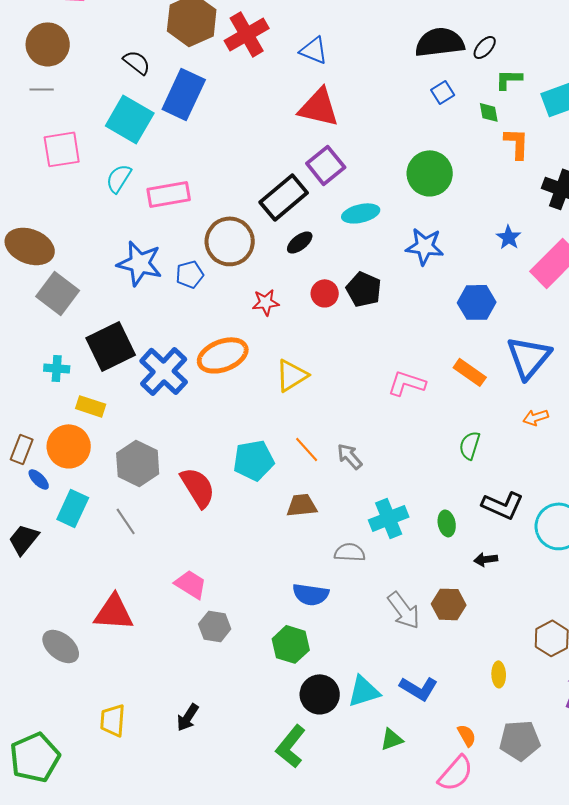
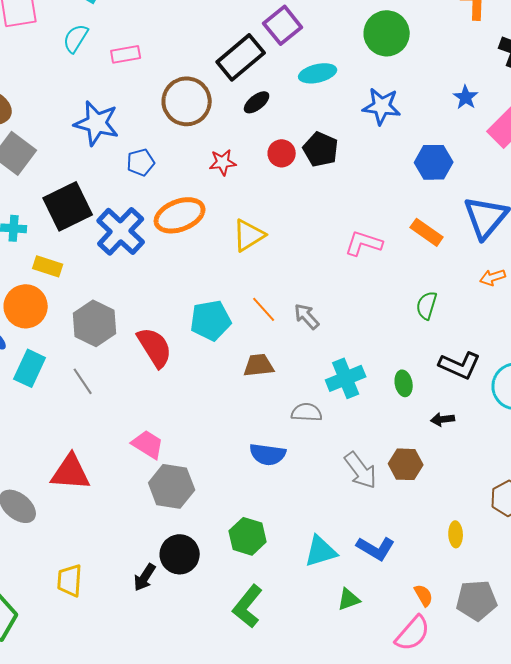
pink rectangle: (169, 194) -> (126, 54), size x0.7
blue pentagon: (190, 274) -> (141, 162), moved
gray hexagon: (215, 626) -> (172, 486), size x1.4
green hexagon: (291, 644) -> (248, 536), moved
black circle: (320, 694) -> (180, 554), moved

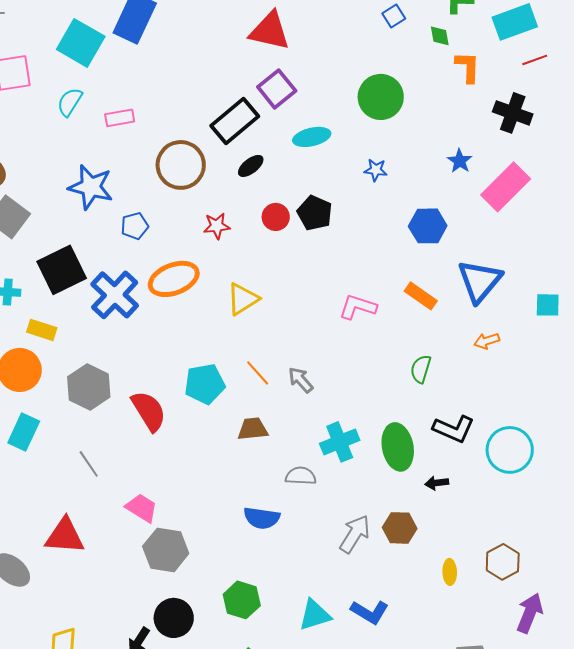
blue star: (382, 106) -> (376, 170), size x0.6
gray line: (83, 381) -> (89, 464), moved
green ellipse: (404, 383) -> (398, 447), size x1.8
gray arrow: (361, 470) -> (355, 534), turned -111
yellow ellipse: (456, 534) -> (450, 572), moved

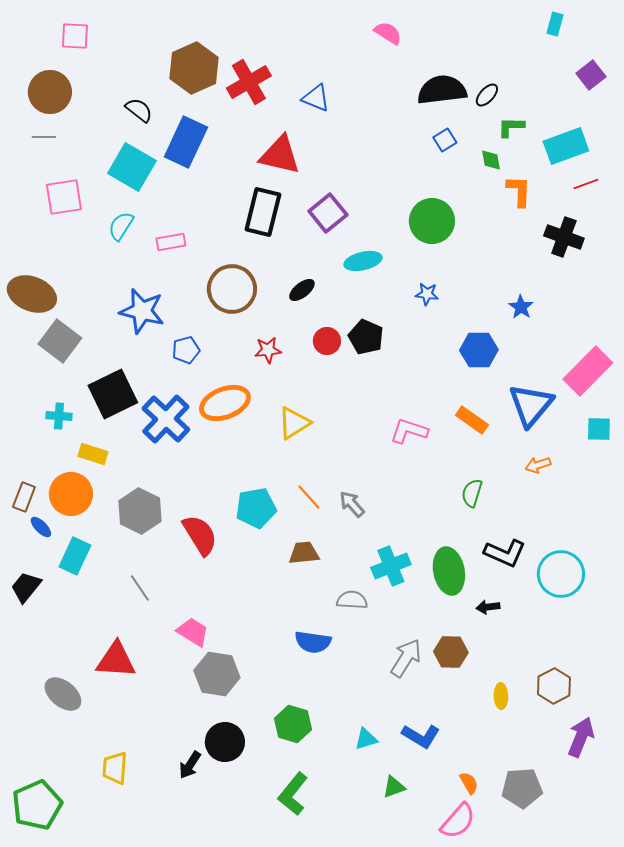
red triangle: (270, 31) -> (280, 155), moved
black rectangle: (235, 121) -> (263, 212), moved, turned -36
blue star: (460, 161) -> (521, 307), moved
pink rectangle: (506, 187) -> (588, 371), moved
cyan triangle: (315, 615) -> (366, 739), size x0.7

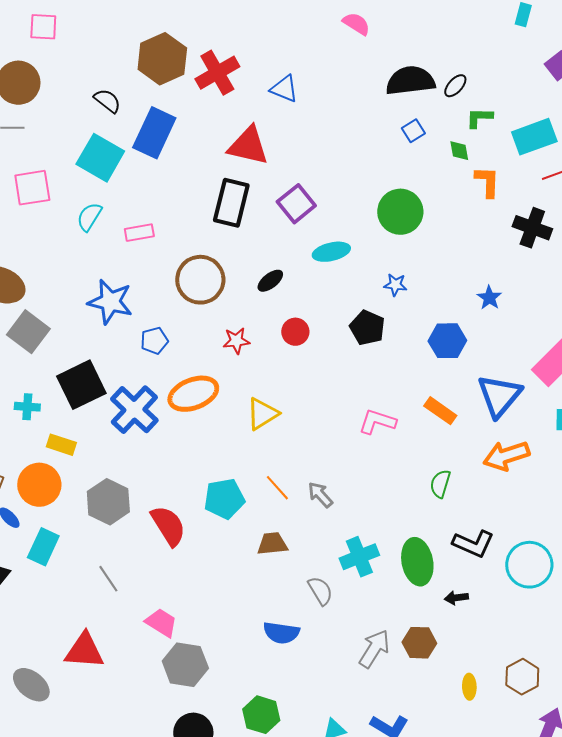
black pentagon: (366, 337) -> (367, 328), moved
orange arrow: (538, 465) -> (506, 456), size x1.8
gray semicircle: (352, 600) -> (320, 591), turned 56

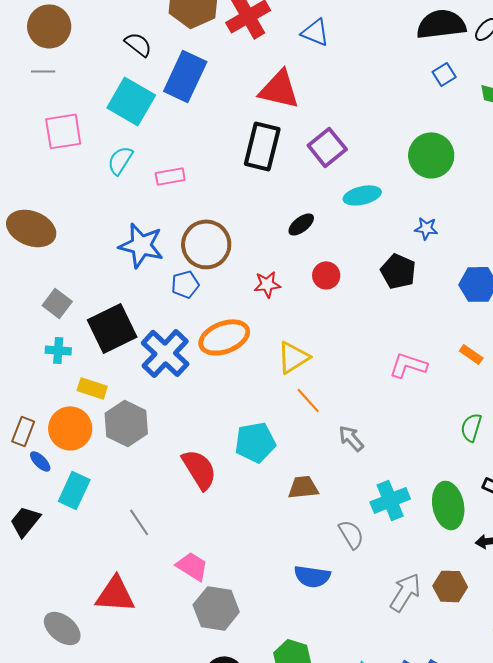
brown circle: (200, 280) -> (206, 244), moved
gray square: (28, 332) -> (57, 303), moved, size x0.7
orange rectangle: (440, 411) -> (471, 354), size x0.7
orange line: (277, 488) -> (308, 400), moved
gray hexagon: (108, 502) -> (126, 423), moved

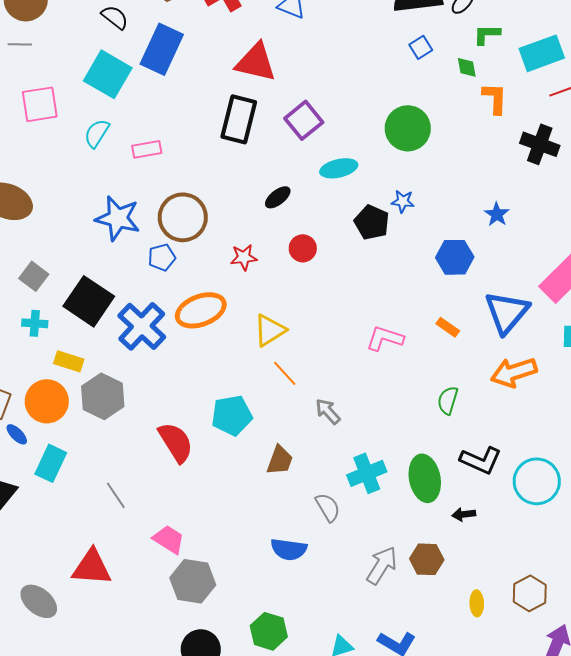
black pentagon: (398, 271) -> (372, 222), moved
black square: (112, 328) -> (89, 301), turned -30
brown trapezoid: (303, 487) -> (280, 460), turned 116

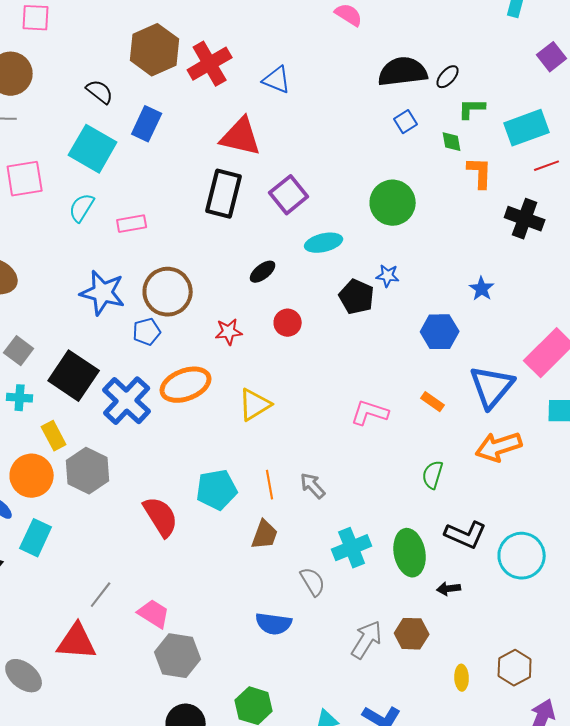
blue rectangle: (162, 49) -> (147, 124), size x0.7
yellow rectangle: (69, 361) -> (54, 436), turned 44
orange line: (285, 373) -> (270, 485), moved, turned 32
gray line: (116, 495) -> (101, 595), moved, turned 72

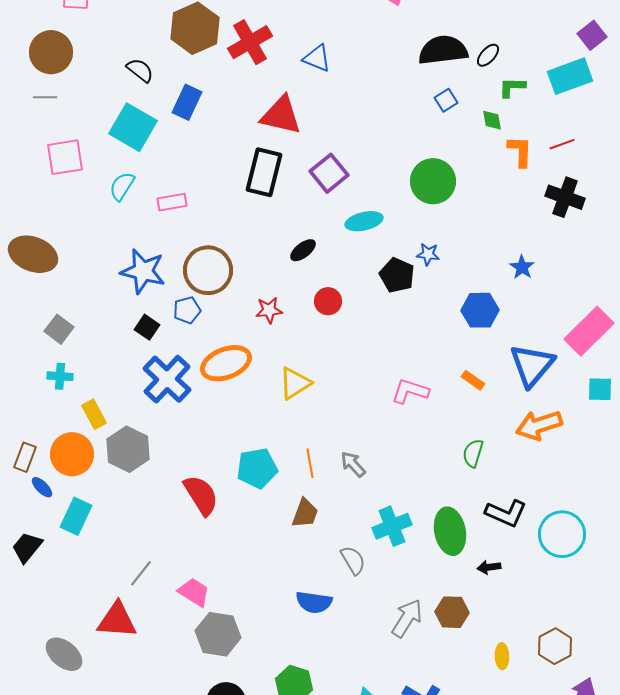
cyan rectangle: (527, 128) -> (570, 76), moved
red line: (547, 166) -> (562, 144), moved
black square: (74, 376) -> (147, 327), moved, size x0.5

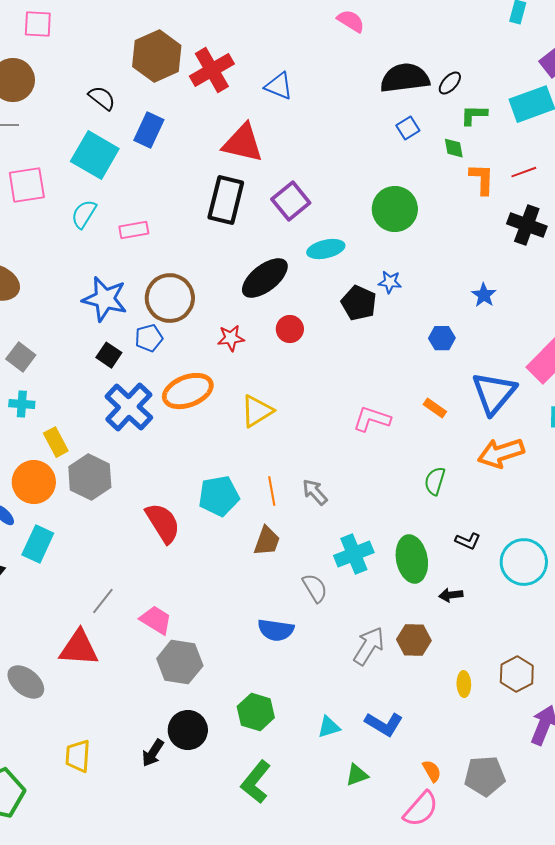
black ellipse: (303, 250) -> (265, 278), size x1.8
blue hexagon: (480, 310) -> (442, 338), size x0.7
black L-shape: (506, 513) -> (468, 541), size x0.6

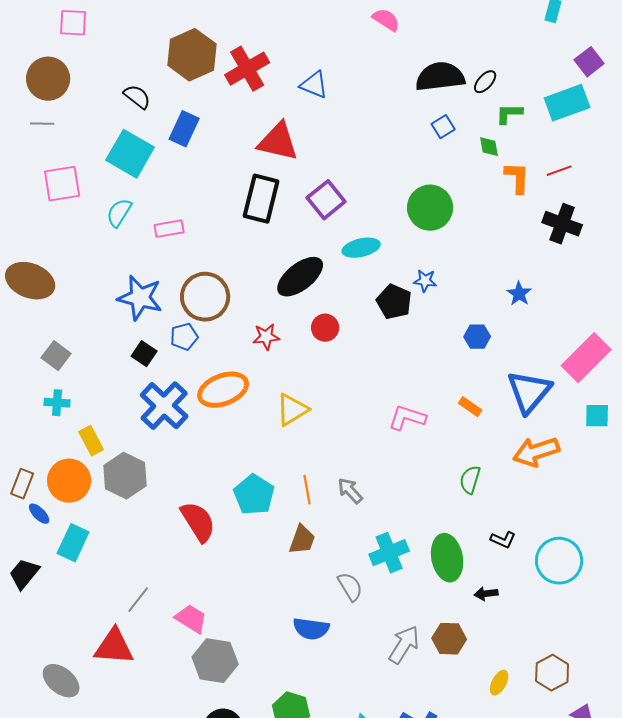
cyan pentagon: (219, 496) -> (254, 495), turned -30
yellow ellipse: (464, 684) -> (499, 683), turned 30

